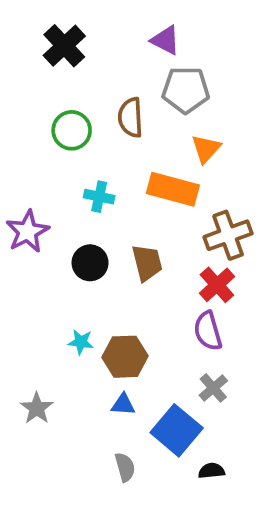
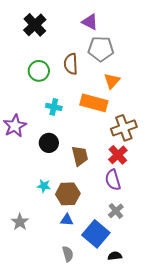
brown trapezoid: (147, 263) -> (80, 156), moved

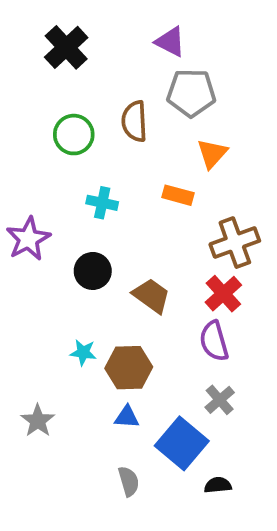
orange rectangle: (94, 103) -> (178, 195), size x0.6
brown trapezoid: (80, 156) -> (151, 296), turned -40

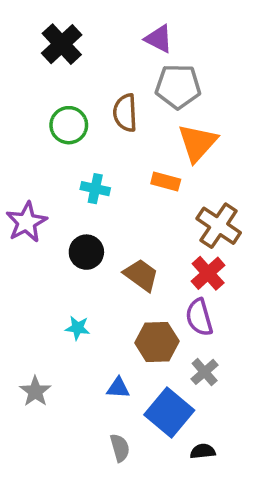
orange triangle: (212, 153) -> (197, 143), size x1.4
brown cross: (235, 243) -> (219, 226), turned -36
brown hexagon: (129, 368) -> (157, 342), moved

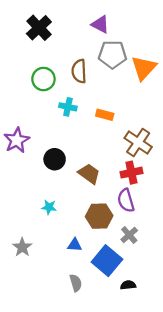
orange triangle: (197, 143) -> (144, 68), moved
cyan cross: (95, 189) -> (68, 107), moved
red cross: (208, 273) -> (131, 173), turned 30

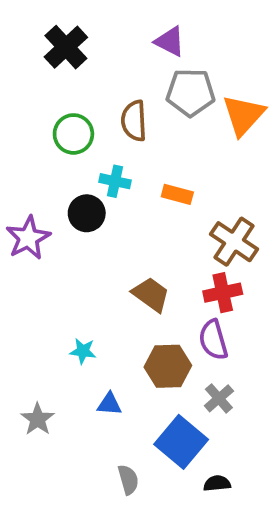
black circle: (55, 159) -> (87, 213), moved
blue triangle: (75, 245) -> (109, 404), moved

